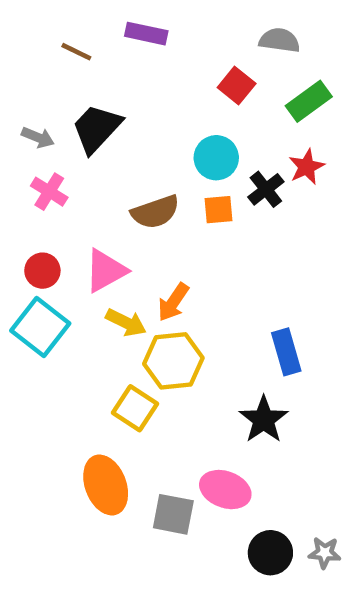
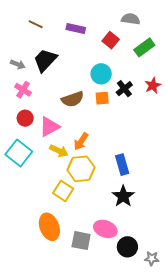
purple rectangle: (146, 34) -> (76, 28), moved
red star: (307, 167) -> (153, 85), moved
red circle: (42, 271) -> (25, 118), moved
blue rectangle: (286, 352) -> (122, 165), moved
black circle: (270, 553) -> (127, 247), moved

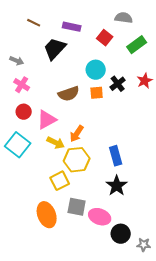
black trapezoid: (45, 60) -> (55, 49), moved
yellow square: (63, 191) -> (60, 181), turned 30
gray square: (81, 241) -> (77, 207), moved

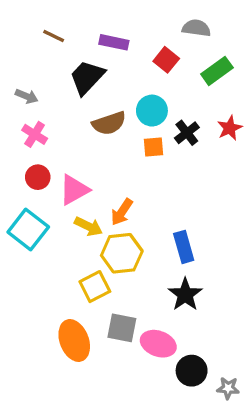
brown semicircle: (69, 94) -> (109, 123), moved

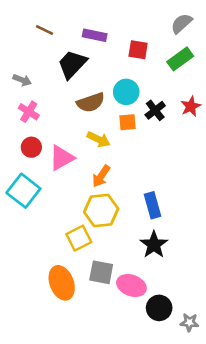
gray semicircle: (196, 28) -> (182, 23), moved, turned -50
red square: (166, 60) -> (138, 50), turned -30
yellow arrow: (88, 226) -> (99, 139), moved

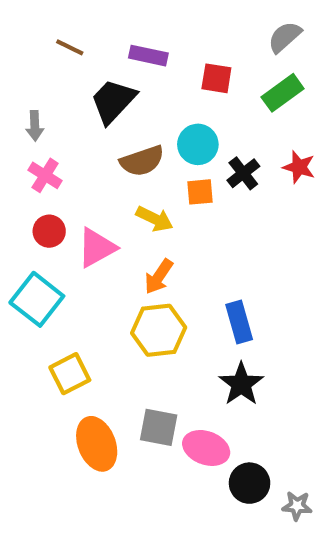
gray arrow: (22, 80) -> (35, 126), turned 66
red star: (191, 106) -> (299, 167), turned -30
yellow square: (79, 238) -> (70, 374), moved

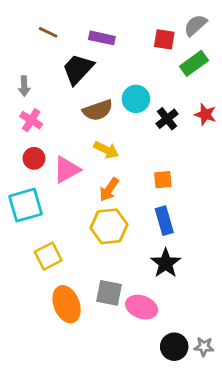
red square: (216, 78) -> (164, 39), moved
orange square: (200, 192) -> (163, 180), moved
cyan square: (37, 299) -> (25, 205), turned 36
black circle: (250, 483) -> (174, 347), moved

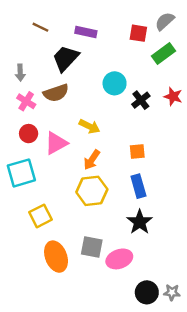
brown semicircle: (98, 110) -> (56, 93), moved
pink ellipse: (142, 307) -> (119, 259), turned -40

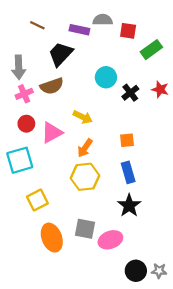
gray semicircle: (165, 21) -> (103, 20), moved, turned 42
gray arrow: (20, 73) -> (19, 67), size x1.5
pink cross: (26, 101) -> (24, 94), turned 35

